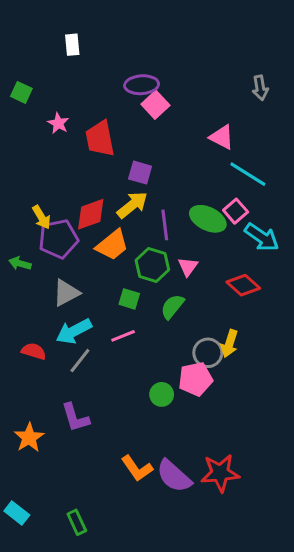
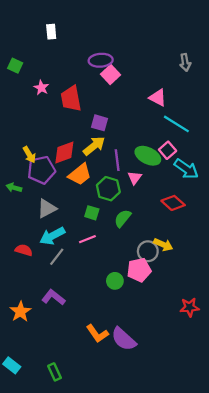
pink triangle: (188, 267) -> (135, 178), moved
yellow arrow: (229, 344) -> (163, 245), turned -84
purple L-shape: (75, 418) -> (53, 297), turned 145
red star: (220, 473) -> (190, 307), moved, size x0.7

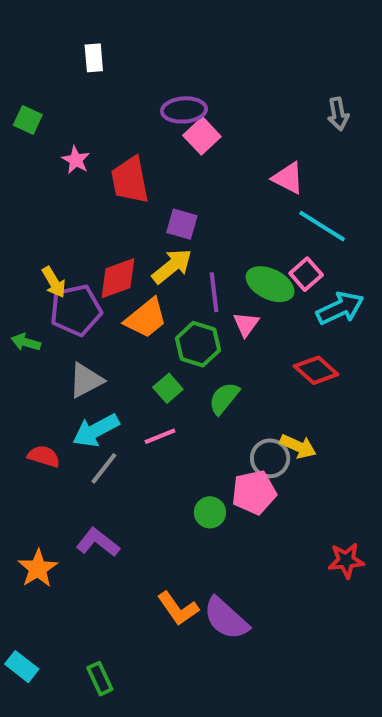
cyan arrow: (186, 169) -> (340, 308), turned -60
green square: (92, 213) -> (168, 388), turned 32

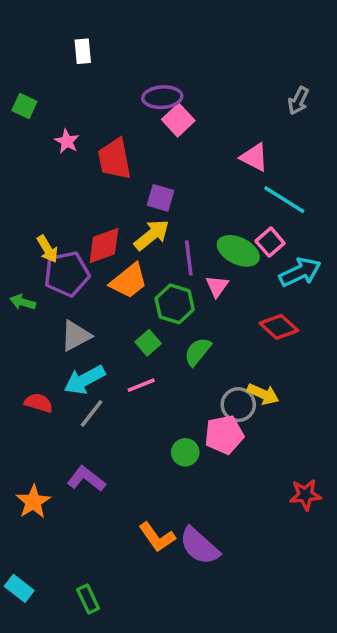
gray arrow: (338, 114) -> (298, 101), turned 36

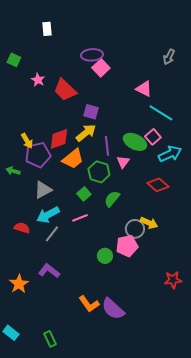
red trapezoid: (115, 159) -> (65, 90), turned -35

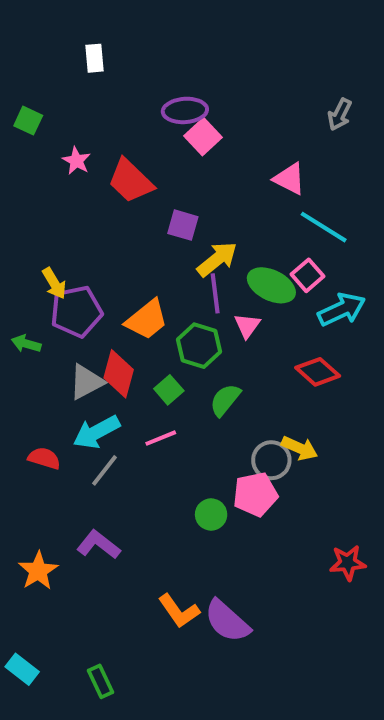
yellow arrow: (86, 133) -> (217, 259), moved
red diamond: (59, 139) -> (119, 374), moved, turned -55

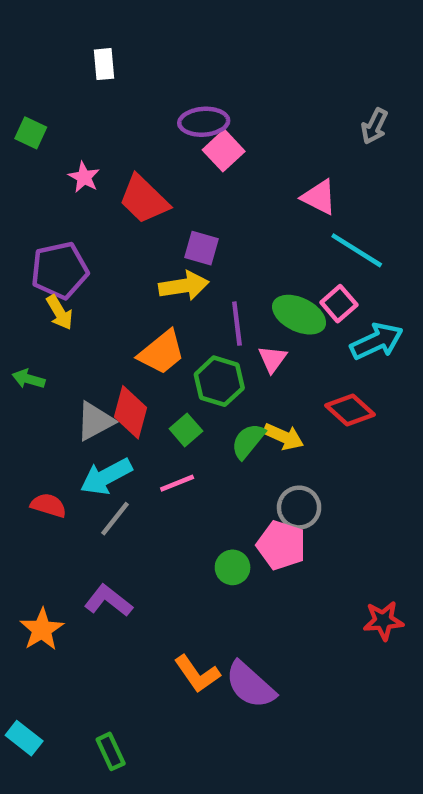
yellow arrow: (217, 259) -> (184, 286), moved, turned 30
purple pentagon: (76, 311) -> (60, 270), moved
yellow arrow: (299, 448) -> (284, 437), moved
pink pentagon: (255, 494) -> (281, 545), turned 30

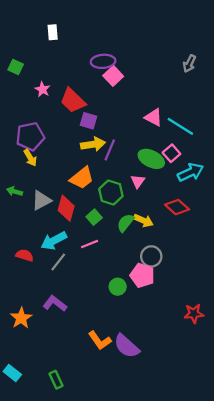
pink triangle: (319, 197) -> (153, 117), moved
purple square: (201, 248) -> (88, 121), moved
purple line: (237, 324) -> (110, 150), moved, turned 30
gray triangle: (95, 421) -> (41, 200), moved

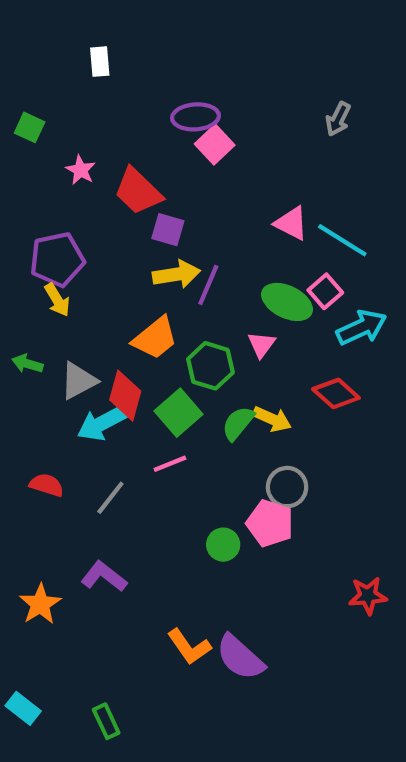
gray arrow: (189, 64) -> (338, 119), moved
green square: (94, 217) -> (178, 413), size x1.5
cyan arrow: (54, 241) -> (102, 423), moved

